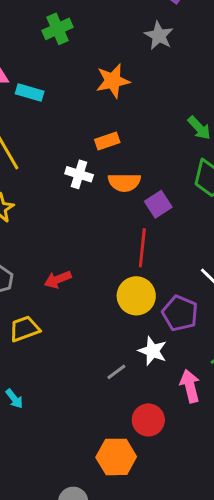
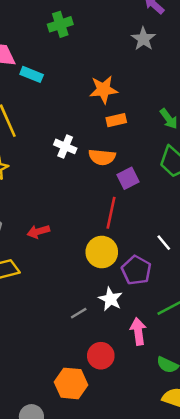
orange star: (113, 81) -> (104, 90), moved
orange rectangle: (107, 141) -> (116, 120), moved

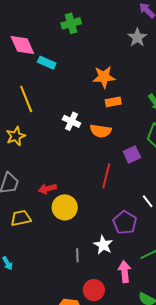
purple square: (128, 178) -> (132, 155), moved
yellow circle: (102, 252) -> (65, 207), moved
gray line: (79, 313) -> (77, 255), turned -64

